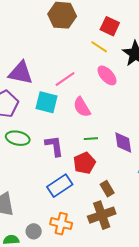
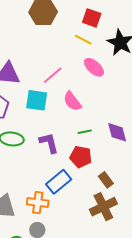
red pentagon: (84, 163) -> (81, 157), turned -30
orange cross: (61, 224) -> (38, 203), moved

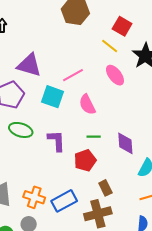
red pentagon: (81, 157) -> (85, 160), turned 30
blue rectangle: (59, 182) -> (64, 201), moved

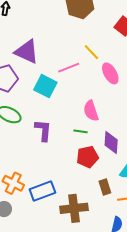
yellow line: (110, 46) -> (91, 52), moved
pink semicircle: (87, 104) -> (91, 111), moved
red pentagon: (85, 160) -> (88, 157), moved
brown rectangle: (105, 188) -> (105, 187), moved

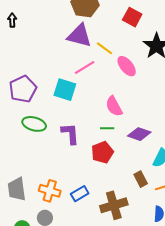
purple triangle: (27, 52) -> (79, 36), moved
purple diamond: (111, 142) -> (139, 134), turned -65
red pentagon: (88, 157) -> (102, 152), moved
blue rectangle: (42, 191) -> (80, 194), size x0.7

